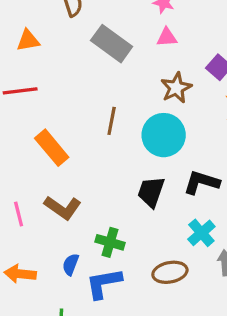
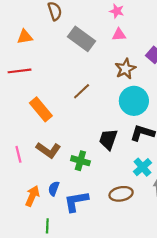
brown line: (112, 121) -> (82, 91), turned 36
cyan circle: (164, 135) -> (134, 101), moved
green cross: (110, 242) -> (80, 161), moved
orange arrow: (20, 274) -> (32, 196), moved, turned 108

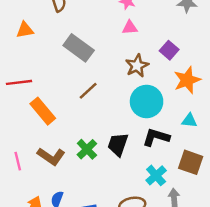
gray rectangle: (82, 39) -> (79, 48), moved
red line: (20, 71) -> (19, 82), moved
green cross: (80, 161) -> (87, 149), moved, turned 30

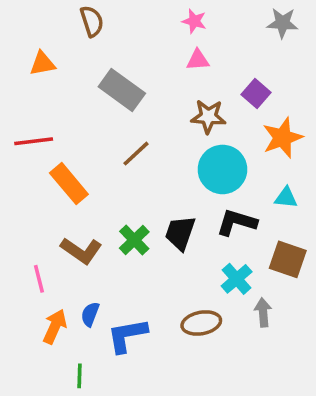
brown star: (137, 66) -> (208, 116), turned 30
pink line: (18, 161) -> (39, 279), moved

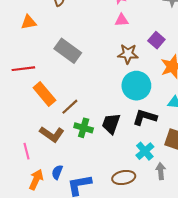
gray rectangle: (122, 90) -> (68, 51), moved
brown line: (136, 154) -> (70, 107), moved
green cross: (134, 240) -> (84, 128), turned -30

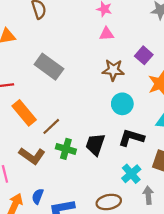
cyan circle: (136, 86) -> (122, 104), size x0.7

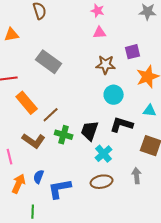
purple square: (144, 55) -> (133, 52), turned 35
cyan cross: (131, 174) -> (104, 154), moved

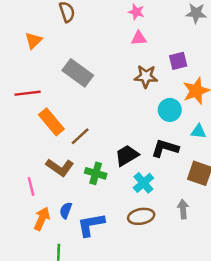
orange triangle: (12, 35) -> (33, 41), turned -35
cyan circle: (114, 95) -> (170, 110), moved
black trapezoid: (90, 131) -> (127, 155), turned 40
green cross: (64, 135) -> (96, 173), moved

